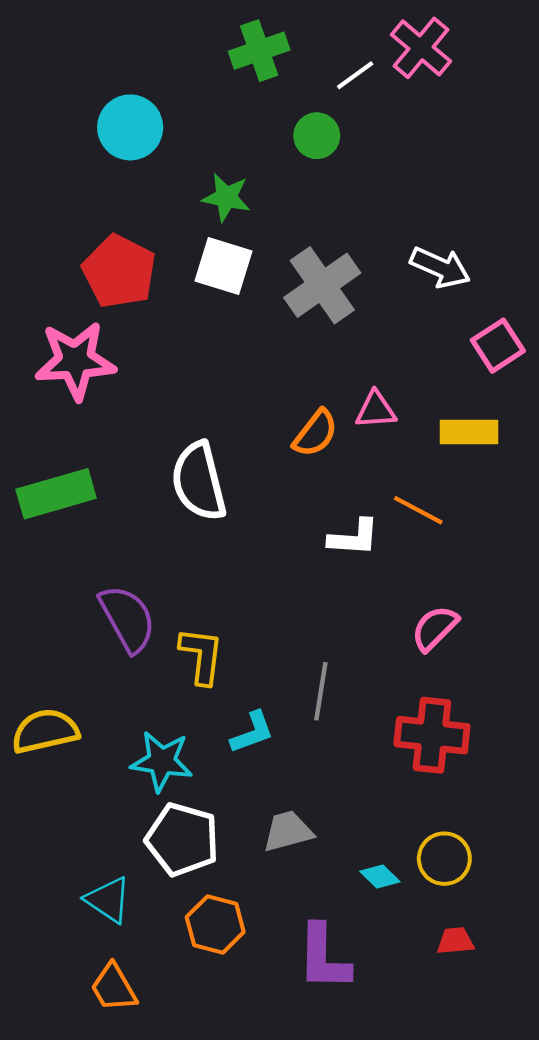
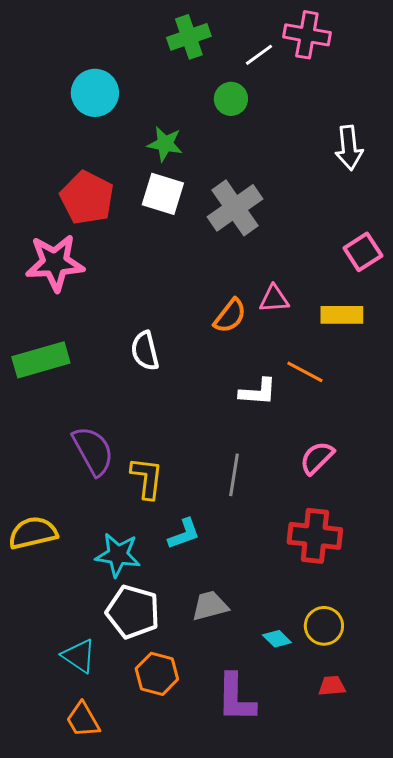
pink cross: (421, 48) -> (307, 35), turned -30
white arrow: (440, 267) -> (349, 148), moved, turned 60
white semicircle: (199, 481) -> (145, 351), size x0.7
gray line: (321, 691) -> (234, 475), moved

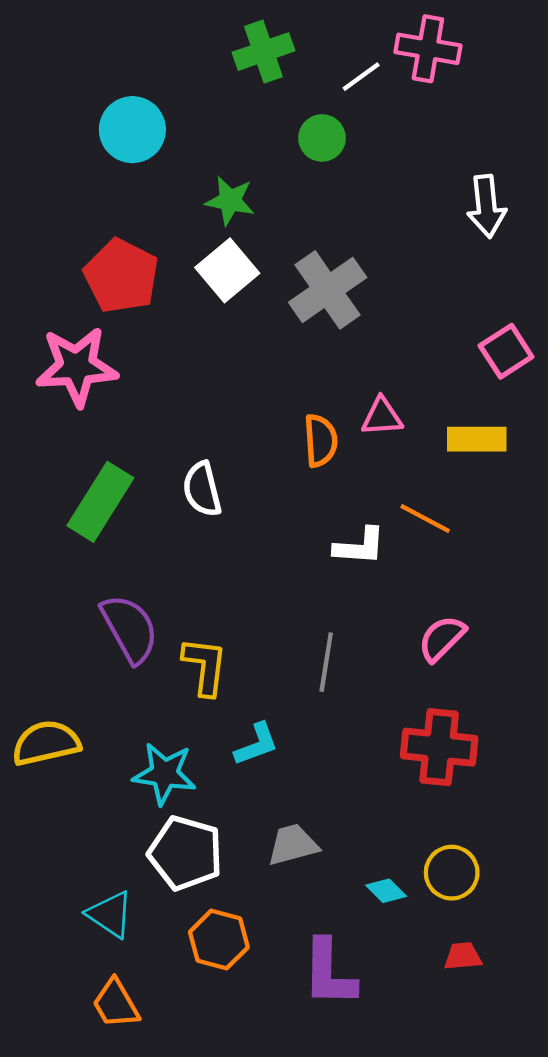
white square: (163, 194) -> (227, 270), turned 33
orange semicircle: (230, 316) -> (321, 440), turned -42
green rectangle: (41, 360) -> (100, 502), moved, turned -42

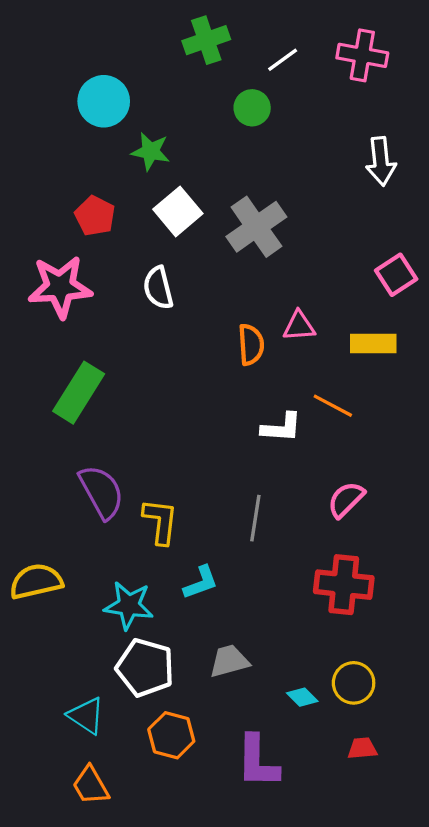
pink cross: (428, 49) -> (362, 55), moved
green star: (230, 201) -> (151, 151), moved
red pentagon: (121, 276) -> (95, 216), size x0.7
white semicircle: (202, 489) -> (158, 288), moved

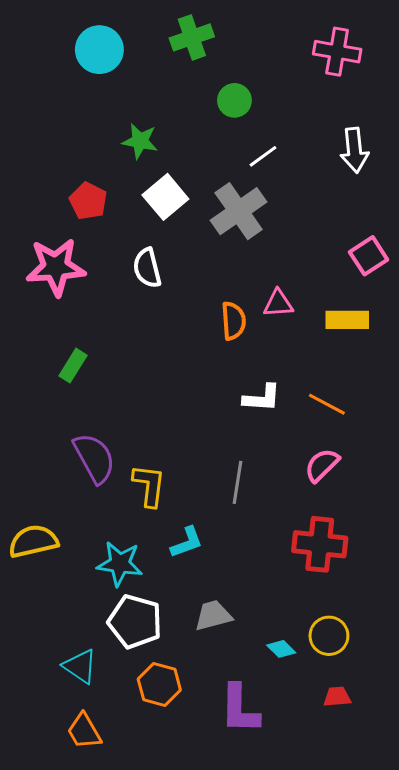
white line: (283, 60) -> (263, 156), moved
cyan circle: (104, 101) -> (99, 50), moved
green rectangle: (79, 393) -> (73, 366), size x0.6
orange line: (333, 406) -> (327, 404), moved

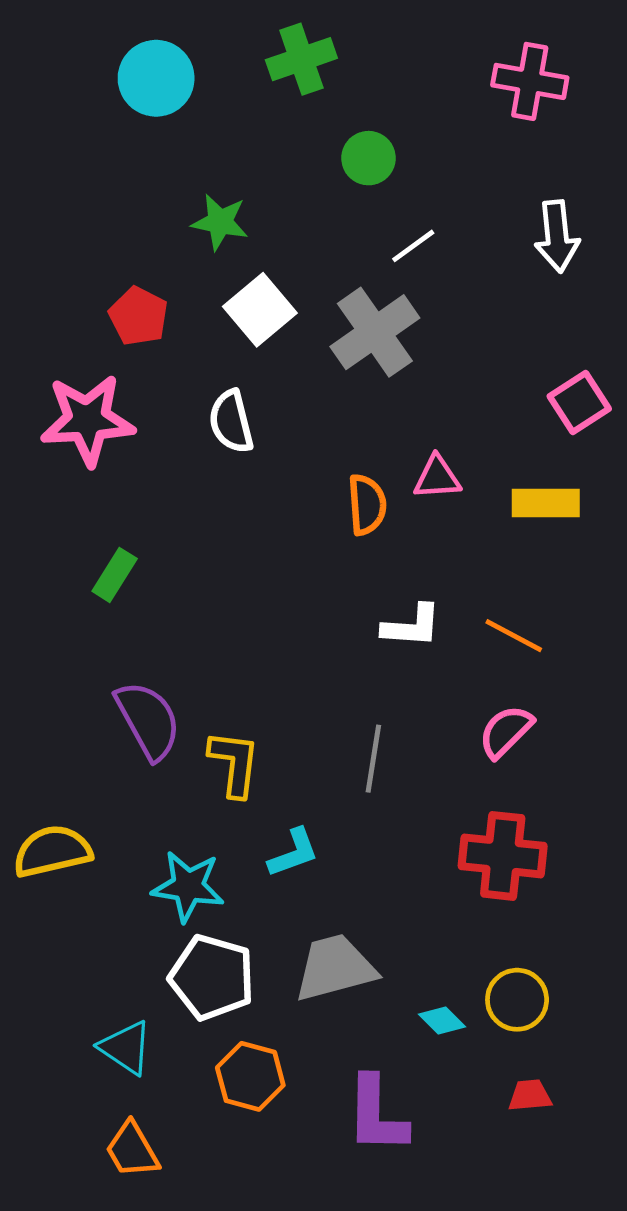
gray trapezoid: (213, 615) -> (335, 968), size x1.4

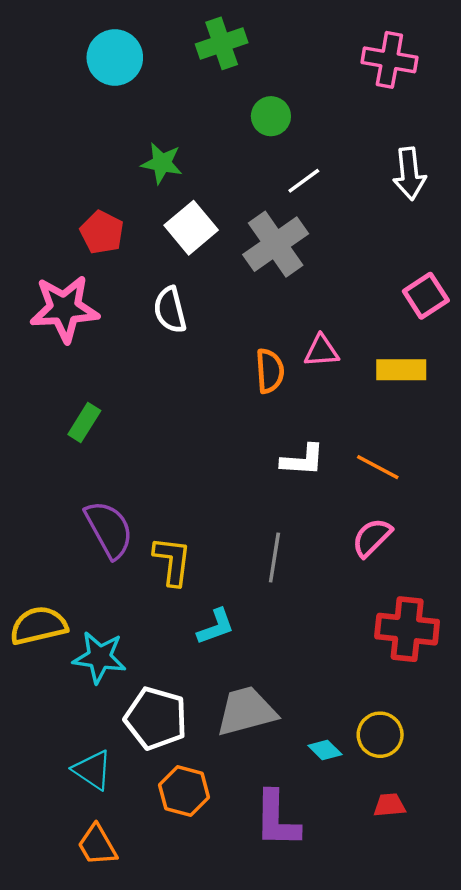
red cross: (503, 856) -> (407, 629), moved
cyan star: (188, 886) -> (100, 657), moved

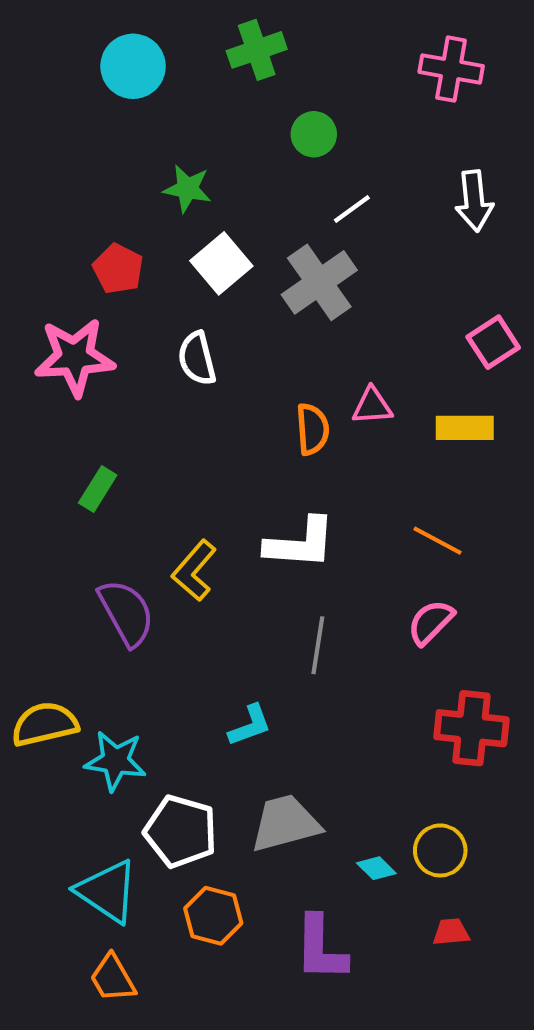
white L-shape: (303, 460) -> (300, 543), moved, size x1.4
yellow L-shape: (172, 561) -> (194, 571), moved, turned -146
cyan triangle: (93, 770) -> (107, 891), size x1.4

